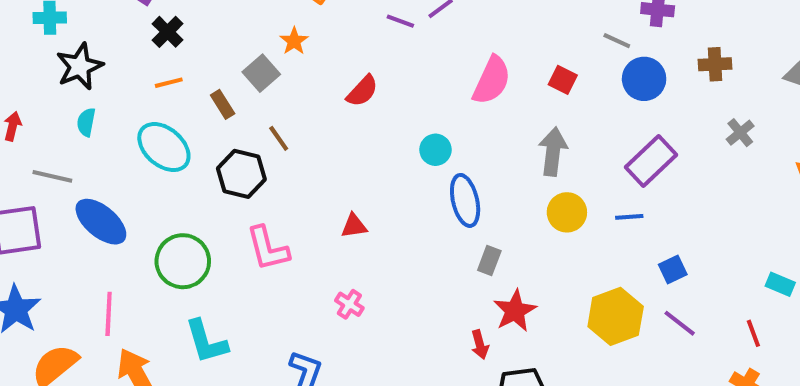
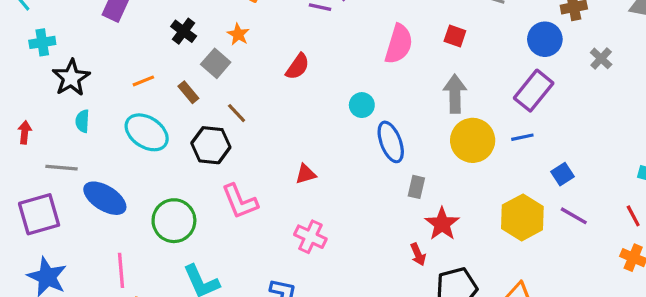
black cross: (168, 32) -> (184, 31), moved
blue circle: (644, 79) -> (545, 39), moved
yellow circle: (567, 212) -> (473, 140), size x1.4
pink cross: (349, 304) -> (310, 237), size x1.4

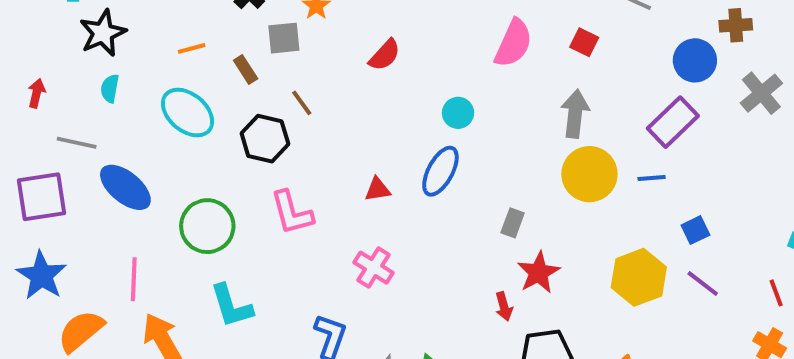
gray cross: (601, 58) -> (761, 93), size x1.5
gray square: (216, 63) -> (284, 38), turned 36
blue ellipse: (391, 142) -> (440, 171), moved, turned 42

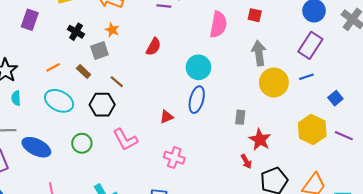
cyan circle: (458, 113) -> (198, 67), size x1.5
green circle: (207, 226) -> (82, 143), moved, size x0.7
purple line: (703, 284) -> (344, 136), moved

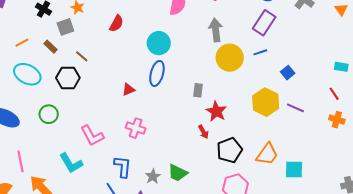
pink L-shape: (125, 140) -> (92, 136), moved

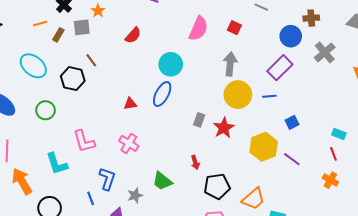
orange line: (22, 43) -> (40, 24), moved
brown rectangle: (50, 47) -> (58, 35), moved, turned 64
cyan rectangle: (341, 67) -> (339, 134), moved
red star: (216, 111) -> (224, 128), moved
green trapezoid: (178, 173) -> (162, 181), moved

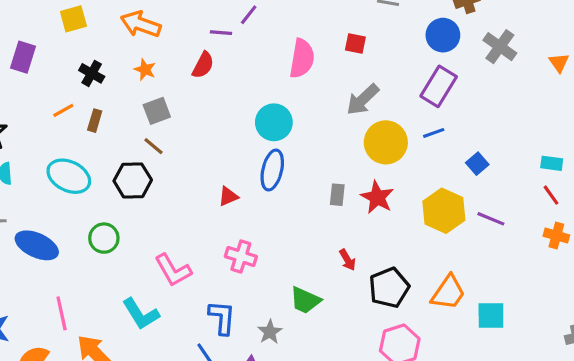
gray square: (82, 27) -> (157, 111), moved
red semicircle: (133, 35) -> (203, 65), moved
gray arrow: (230, 64) -> (363, 100), turned -125

